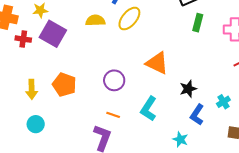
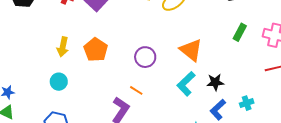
green rectangle: (198, 23) -> (240, 32), moved
cyan L-shape: (149, 109) -> (186, 84), moved

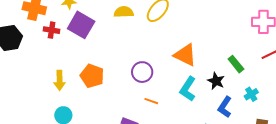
green rectangle: (240, 32) -> (236, 64), moved, turned -54
black star: (215, 82) -> (216, 81), turned -30
orange line: (136, 90) -> (151, 101), moved

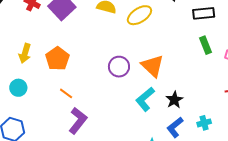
green rectangle: (236, 64) -> (206, 45), moved
purple circle: (142, 72) -> (119, 67), moved
orange line: (151, 101) -> (66, 93), moved

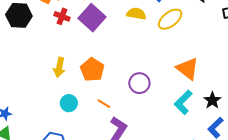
purple circle: (119, 67) -> (139, 83), moved
cyan circle: (18, 88) -> (69, 103), moved

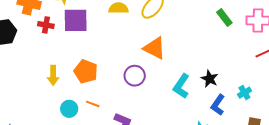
purple square: (92, 18) -> (76, 20), turned -32
orange triangle: (188, 69) -> (154, 48), moved
orange line: (104, 104) -> (93, 104), moved

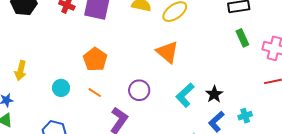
yellow arrow: (53, 75) -> (21, 71), moved
purple circle: (135, 76) -> (139, 90), moved
cyan circle: (69, 109) -> (61, 88), moved

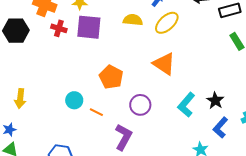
orange pentagon: (95, 59) -> (111, 77), moved
cyan circle: (61, 88) -> (74, 100), moved

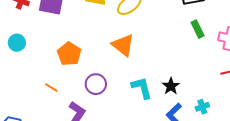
cyan circle: (74, 100) -> (17, 43), moved
cyan L-shape: (186, 105) -> (142, 88), turned 120

